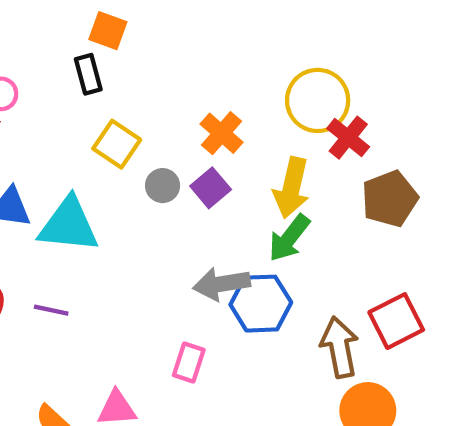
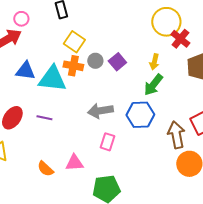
orange cross: (222, 133) -> (73, 66), moved, turned -30
yellow arrow: (291, 188) -> (154, 62), size x0.6
gray arrow: (222, 284) -> (100, 111), moved

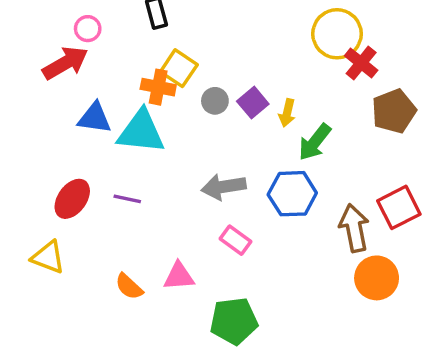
yellow arrow: (154, 62) -> (287, 113), moved
orange cross: (73, 66) -> (158, 87), moved
pink rectangle: (107, 142) -> (236, 240), turned -72

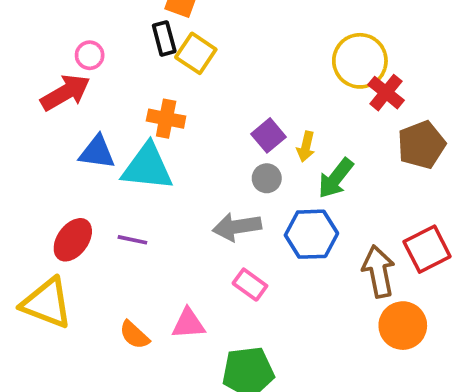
yellow square: (179, 68) -> (196, 53), moved
gray circle: (215, 101) -> (267, 178), moved
yellow triangle: (48, 257) -> (47, 303), size x1.4

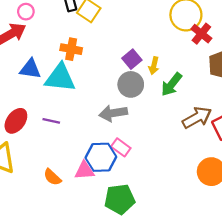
gray circle: (267, 178) -> (131, 84), size x1.5
blue hexagon: (311, 234) -> (101, 157), moved
brown arrow: (379, 271) -> (197, 118), moved, turned 72

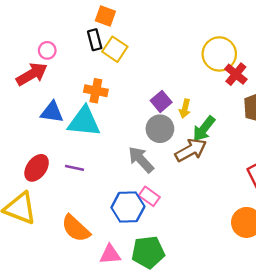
gray arrow: (113, 113) -> (141, 160), turned 56
brown arrow: (197, 118) -> (191, 150), moved
pink triangle: (84, 171) -> (110, 254), moved
orange semicircle: (52, 177) -> (76, 228), size x1.5

